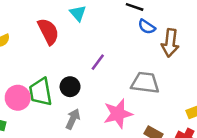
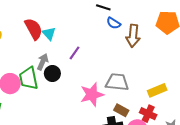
cyan triangle: (78, 13) -> (49, 34), moved
gray trapezoid: (145, 83) -> (117, 82), moved
gray arrow: (73, 119) -> (43, 62), moved

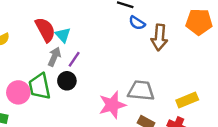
purple line: (74, 53) -> (74, 59), moved
gray arrow: (43, 62) -> (54, 57), moved

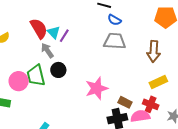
brown arrow: (159, 37) -> (154, 51), moved
gray arrow: (54, 57) -> (47, 50), turned -56
purple line: (74, 59) -> (64, 36), moved
gray trapezoid: (141, 91) -> (115, 41), moved

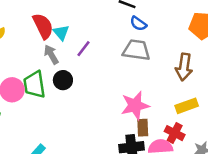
purple line: (64, 36) -> (83, 49), moved
pink star: (97, 88) -> (135, 105), moved
brown rectangle: (125, 102) -> (143, 128), turned 56

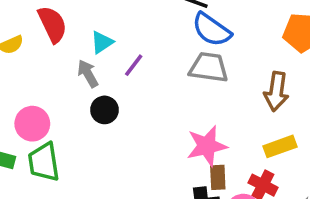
blue semicircle: (138, 24) -> (212, 30), size x1.6
red semicircle: (43, 26) -> (52, 24), moved
cyan triangle: (61, 32) -> (102, 42), turned 36
green trapezoid: (34, 85) -> (44, 162), moved

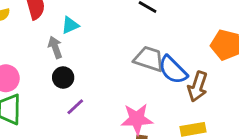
blue semicircle: (212, 30) -> (173, 70), moved
purple line: (134, 65) -> (75, 107), moved

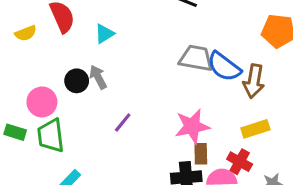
gray arrow: (55, 47) -> (98, 77), moved
black circle: (63, 77) -> (77, 81), moved

